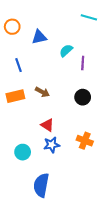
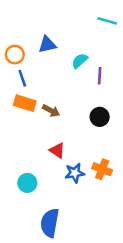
orange circle: (12, 27) -> (15, 55), moved
orange rectangle: (15, 96) -> (25, 103), moved, turned 30
blue star: (52, 145) -> (75, 173), moved

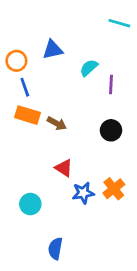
orange cross: (102, 169) -> (114, 189), turned 30
blue semicircle: (50, 223) -> (55, 249), size x0.7

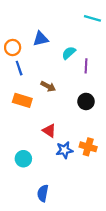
orange rectangle: (28, 115) -> (22, 100), moved
brown arrow: (57, 123) -> (48, 86), moved
orange cross: (114, 189) -> (88, 147), turned -35

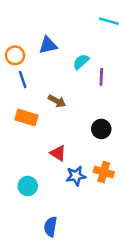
black circle: (86, 101) -> (101, 129), moved

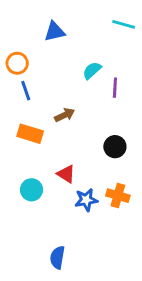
blue triangle: (48, 45) -> (55, 32), moved
brown arrow: (57, 101) -> (65, 115), turned -54
cyan circle: (28, 186) -> (32, 190), moved

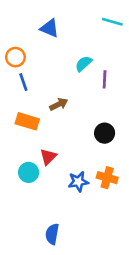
blue triangle: (55, 32) -> (50, 28), turned 36
red triangle: (66, 174) -> (48, 157), moved, turned 42

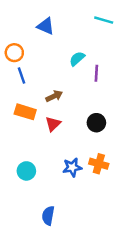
red triangle: (48, 157) -> (53, 124), moved
cyan circle: (29, 172) -> (26, 171), moved

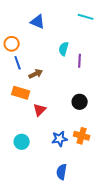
cyan semicircle: (77, 59) -> (64, 49), turned -32
brown arrow: (54, 96) -> (36, 74), moved
red triangle: (53, 124) -> (40, 110), moved
blue semicircle: (48, 216) -> (62, 172), moved

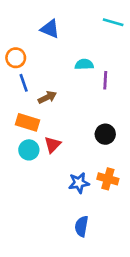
cyan semicircle: (64, 49) -> (84, 64), turned 72
cyan circle: (22, 142) -> (29, 150), moved

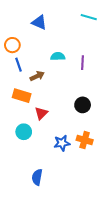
cyan semicircle: (84, 64) -> (58, 56), moved
cyan circle: (29, 150) -> (24, 132), moved
blue semicircle: (82, 226) -> (37, 177), moved

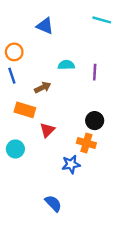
blue line: (19, 65) -> (12, 76), moved
cyan circle: (24, 132) -> (15, 149), moved
orange cross: (85, 140) -> (86, 143), moved
blue semicircle: (37, 177) -> (53, 203), moved, turned 126

